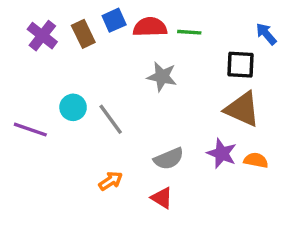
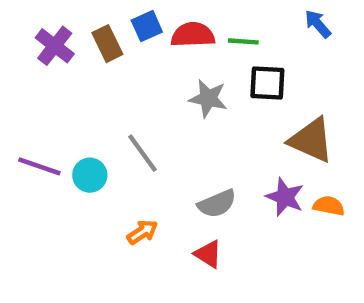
blue arrow: (266, 34) -> (318, 24), moved
black square: (241, 65) -> (267, 83), moved
cyan circle: (73, 107) -> (90, 175), moved

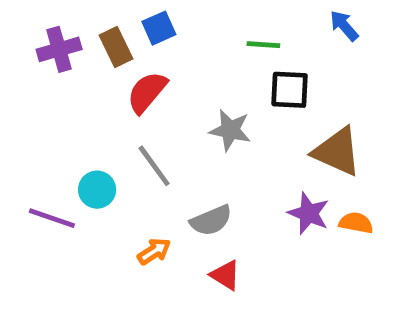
red semicircle: (193, 35) -> (147, 92), moved, turned -48
purple cross: (55, 46) -> (59, 49), turned 36
gray star: (208, 98) -> (230, 130), moved
purple line: (39, 166) -> (52, 218), moved
gray semicircle: (217, 204) -> (211, 220), moved

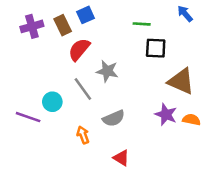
gray star: (230, 130) -> (107, 71), moved
orange arrow: (154, 251) -> (83, 135), turned -78
red triangle: (225, 275) -> (121, 158), moved

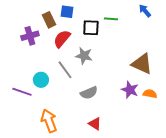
blue square: (86, 15) -> (67, 12), turned 32
purple cross: (32, 26) -> (30, 36), moved
black square: (156, 48) -> (91, 28), moved
orange arrow: (83, 135) -> (49, 121), moved, size x1.6

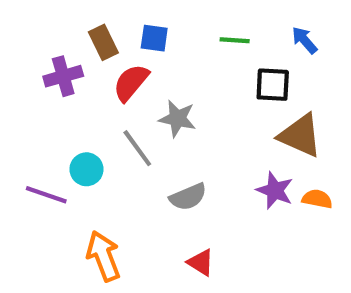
blue arrow: (145, 11) -> (304, 40), moved
blue square: (67, 12) -> (154, 38), moved
black square: (91, 28) -> (273, 85), moved

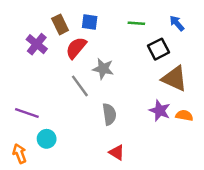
purple cross: (63, 76) -> (37, 44), turned -35
black square: (273, 85) -> (158, 49), turned -30
cyan circle: (86, 169) -> (47, 139), moved
gray semicircle: (188, 197) -> (109, 114), turned -75
orange arrow: (103, 256) -> (20, 154), moved, size x0.7

